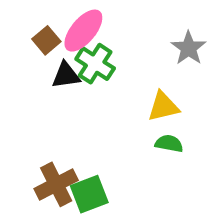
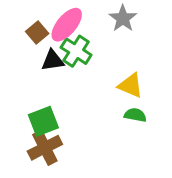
gray star: (189, 48) -> (123, 18), moved
yellow triangle: (163, 107) -> (131, 85), turned 36
green square: (89, 194) -> (43, 121), moved

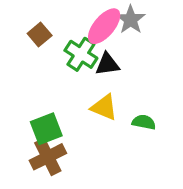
pink ellipse: (67, 25) -> (104, 26), moved
black triangle: (53, 60) -> (107, 64), moved
yellow triangle: (131, 85) -> (104, 107), moved

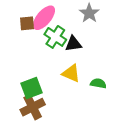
pink ellipse: (104, 26) -> (44, 18), moved
brown square: (40, 34) -> (27, 23), turned 35

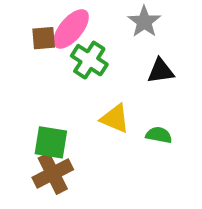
black triangle: (73, 44) -> (161, 71), moved
green square: (31, 88) -> (51, 142), turned 30

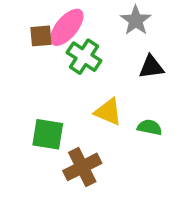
brown cross: (53, 173) -> (82, 167), moved

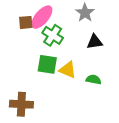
green square: (48, 134) -> (47, 64), moved
brown cross: (82, 167) -> (21, 104), moved, turned 30

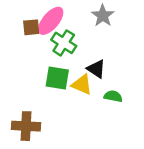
black triangle: (95, 42) -> (96, 69), moved, turned 42

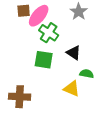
brown square: (31, 27) -> (24, 11), moved
yellow triangle: (82, 85) -> (72, 89), moved

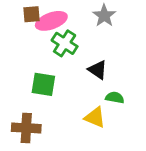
pink ellipse: (39, 16) -> (51, 21), turned 30
green square: (44, 60) -> (43, 84), moved

